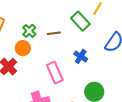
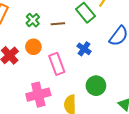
orange circle: (23, 48) -> (33, 47), moved

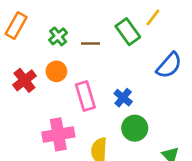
blue cross: (84, 49) -> (123, 98), moved

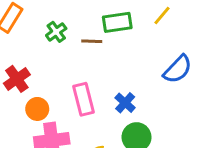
green rectangle: (128, 32) -> (117, 22), moved, turned -65
orange circle: (56, 71) -> (37, 109), moved

